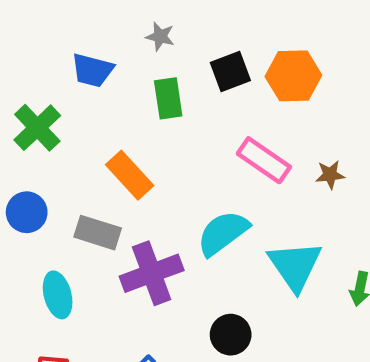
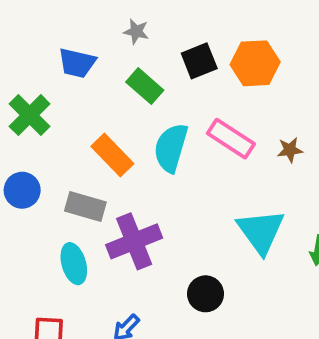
green rectangle: (168, 98) -> (145, 86), turned -39
cyan semicircle: (223, 233) -> (171, 148), moved, turned -36
cyan ellipse: (58, 295) -> (74, 264), moved

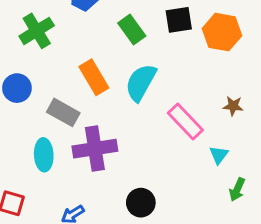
pink rectangle: (231, 139) -> (185, 121), moved
cyan triangle: (261, 231) -> (219, 155), moved, size x0.5

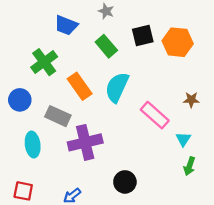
green cross: (37, 31) -> (44, 62), moved
cyan ellipse: (44, 155) -> (33, 145), moved
green arrow: (237, 190) -> (190, 166), moved

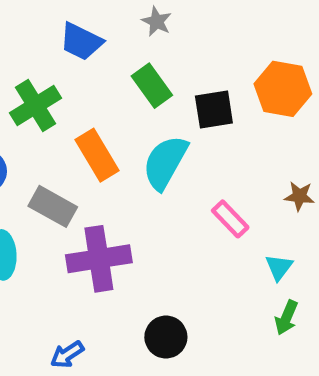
black square: (143, 35) -> (214, 109), moved
pink rectangle: (155, 115) -> (230, 219), size x0.7

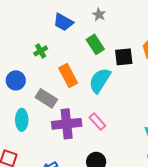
green cross: (36, 105) -> (41, 51), size x0.6
pink rectangle: (230, 219) -> (97, 122), moved

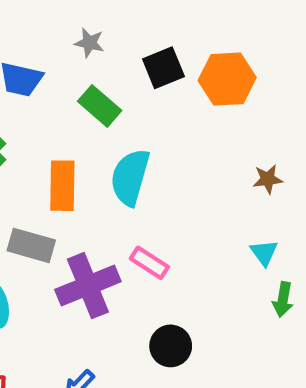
black square: (124, 57) -> (163, 68), moved
orange rectangle: (68, 75) -> (62, 186), turned 45

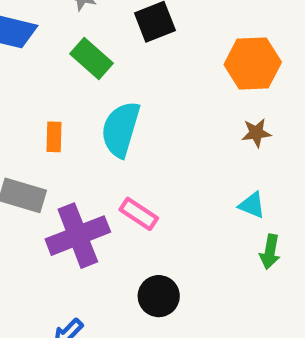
orange hexagon: (227, 79) -> (253, 63), moved
orange rectangle: (62, 186) -> (54, 137), size x0.6
cyan triangle: (264, 253) -> (252, 205), turned -32

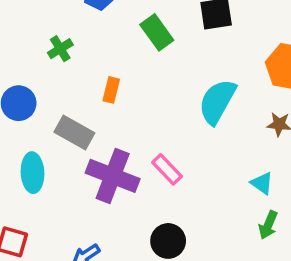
cyan semicircle: (121, 129) -> (217, 101), moved
purple cross: (78, 236) -> (113, 176), turned 30

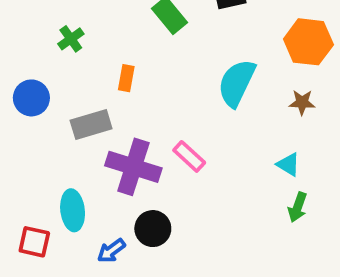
gray rectangle: (74, 132) -> (91, 124), turned -42
cyan ellipse: (33, 173) -> (73, 210), moved
black circle: (168, 241) -> (153, 229), moved

